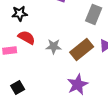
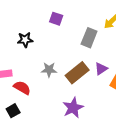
black star: (20, 13) -> (25, 40), moved
red semicircle: (27, 37) -> (22, 88), moved

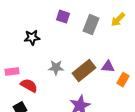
gray rectangle: (89, 38) -> (91, 25), moved
purple triangle: (101, 69) -> (108, 67), turned 40

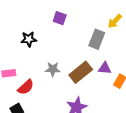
gray rectangle: (91, 25) -> (97, 39), moved
red semicircle: (29, 86) -> (26, 87), turned 108

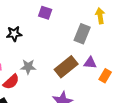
yellow arrow: (115, 21) -> (100, 16), turned 126
gray star: (53, 69) -> (28, 67), moved

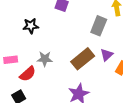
purple triangle: (90, 63) -> (107, 55), turned -48

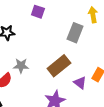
purple triangle: (107, 55) -> (80, 83), moved, turned -40

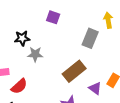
gray star: (21, 66) -> (35, 54), moved

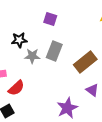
gray rectangle: (90, 38) -> (54, 51), moved
brown rectangle: (74, 71) -> (85, 62), moved

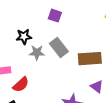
gray rectangle: (54, 51) -> (59, 48), turned -60
brown rectangle: (85, 62) -> (90, 59), turned 35

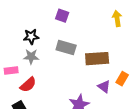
gray rectangle: (59, 48) -> (66, 48), turned -36
gray star: (37, 53) -> (31, 57), moved

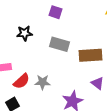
gray star: (31, 57) -> (42, 82), moved

